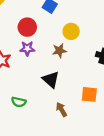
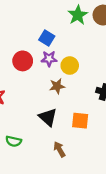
purple star: (27, 48) -> (49, 59), moved
orange square: (89, 94) -> (80, 121), moved

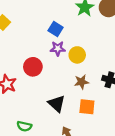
red circle: (23, 61) -> (33, 67), moved
brown star: (57, 86) -> (81, 82), moved

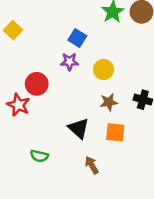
purple star: (58, 48) -> (69, 62), moved
red circle: (33, 67) -> (37, 84), moved

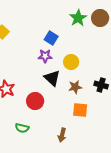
red circle: (37, 84) -> (35, 101), moved
black triangle: (79, 128) -> (52, 78), moved
brown arrow: (92, 165) -> (62, 135), turned -136

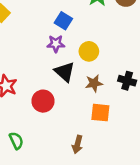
green semicircle: (22, 128) -> (16, 141), moved, turned -128

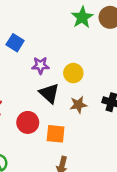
blue square: (63, 21) -> (15, 43), moved
orange square: (100, 113) -> (56, 134), moved

